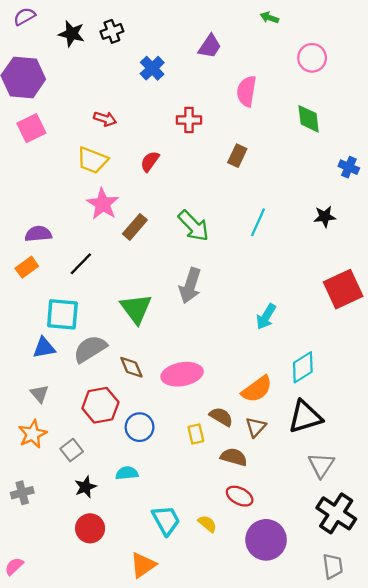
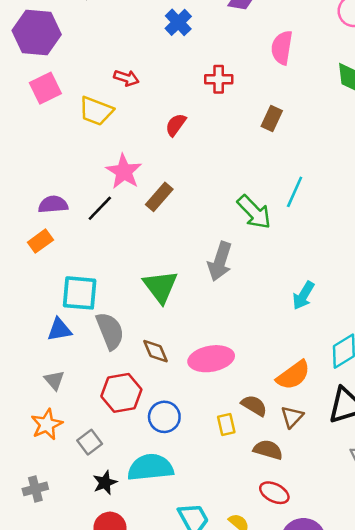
yellow trapezoid: (92, 160) -> (96, 111), moved
green arrow: (194, 226) -> (254, 212), moved
black line: (81, 264) -> (100, 208), moved
gray semicircle: (90, 349) -> (110, 331), turned 100
cyan semicircle: (127, 473) -> (150, 467), size x1.8

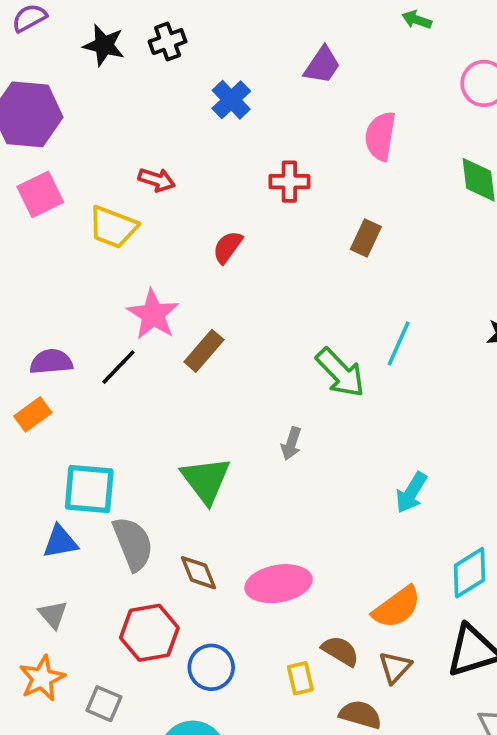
gray arrow: (220, 261) -> (291, 444), size x0.6
gray square: (90, 442) -> (104, 704), turned -30

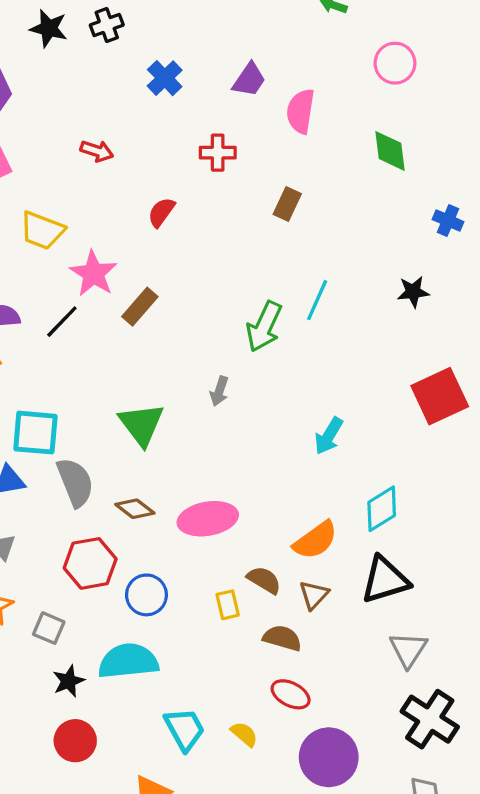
purple trapezoid: (322, 65) -> (249, 80), moved
yellow trapezoid: (113, 227) -> (42, 230), moved
green arrow: (340, 373) -> (264, 327), turned 69
brown diamond: (198, 573) -> (135, 509), turned -30

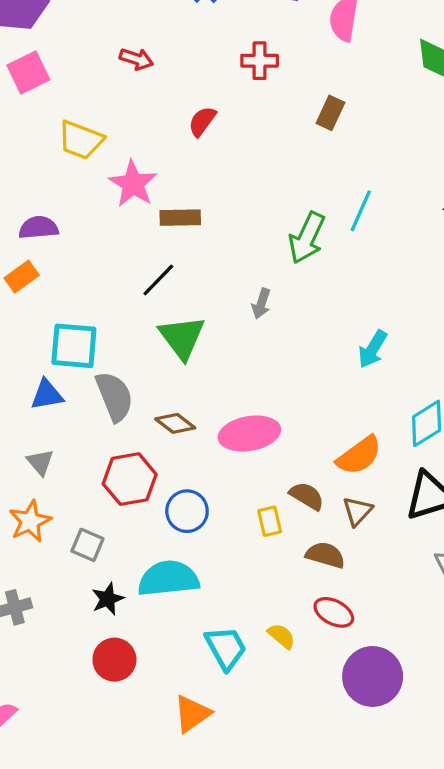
brown rectangle: (140, 307) -> (180, 218), turned 48
black line: (62, 322) -> (158, 280), moved
yellow semicircle: (244, 734) -> (281, 636), moved

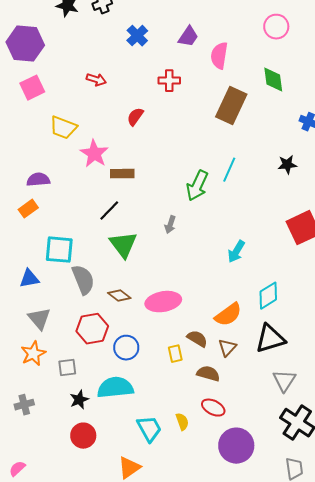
brown rectangle: (330, 113) -> (231, 106), moved, size x1.8
blue triangle: (47, 395) -> (29, 279), moved
gray triangle: (40, 462) -> (39, 319), size x1.4
gray square: (87, 545) -> (67, 368), turned -30
yellow semicircle: (281, 636) -> (182, 422), turned 30

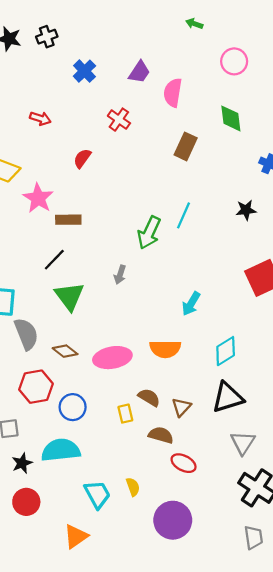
red cross: (169, 81) -> (119, 120), turned 35
brown rectangle: (231, 106) -> (186, 146), size x0.7
orange semicircle: (228, 315) -> (165, 349), moved, turned 36
red ellipse: (213, 408) -> (184, 463), moved
purple circle: (236, 446) -> (173, 520), moved

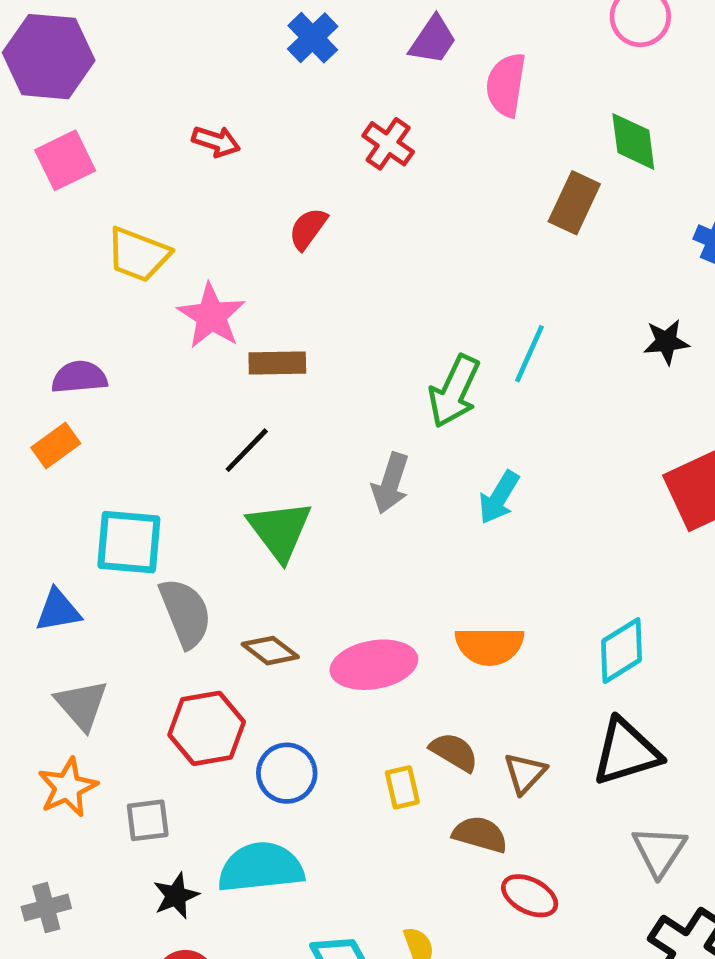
brown rectangle: (186, 146) -> (574, 203), moved
gray arrow: (120, 275) -> (390, 483), size x1.4
cyan arrow: (191, 304) -> (499, 497), moved

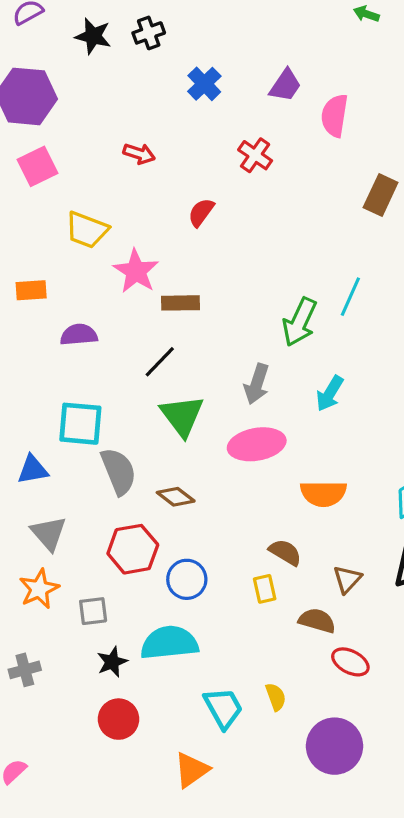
purple semicircle: (79, 377) -> (79, 335), moved
orange rectangle: (56, 446) -> (31, 290), moved, turned 32
pink ellipse: (374, 665) -> (257, 444), moved
brown semicircle: (454, 752) -> (285, 552), moved

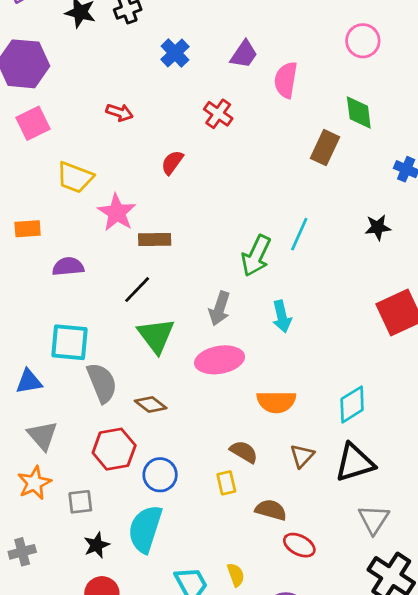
cyan arrow: (330, 393) -> (282, 317), turned -44
brown triangle: (347, 579) -> (302, 456), moved
cyan semicircle: (169, 643) -> (145, 529), turned -66

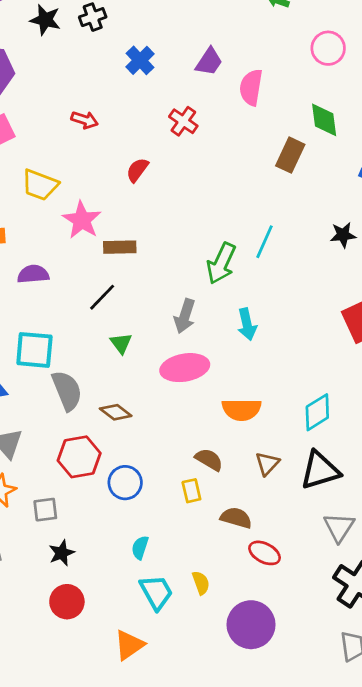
green triangle: (156, 336) -> (121, 343), size x0.6
cyan semicircle: (145, 529) -> (140, 548), moved, size x0.5

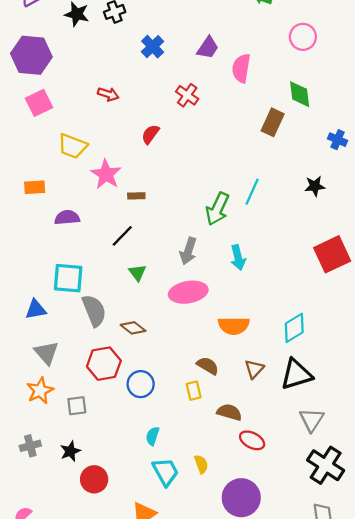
brown rectangle: (120, 247) -> (136, 196), size x0.7
black star: (62, 553) -> (70, 451), moved

